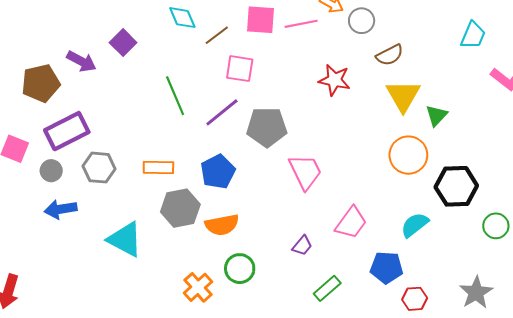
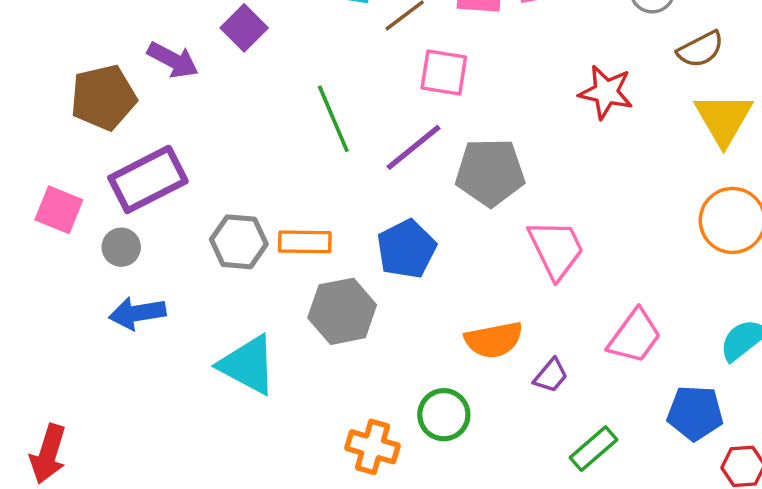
gray hexagon: (99, 168) -> (239, 242), moved
orange semicircle: (222, 225) -> (494, 340), moved
orange cross: (198, 287) -> (372, 447), turned -32

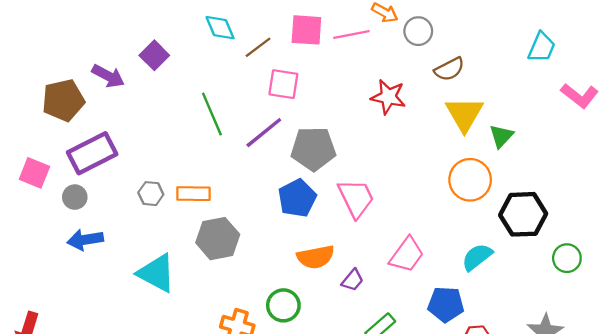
gray hexagon: (239, 242) -> (151, 194), size x0.7
blue pentagon: (406, 249) -> (297, 198), moved

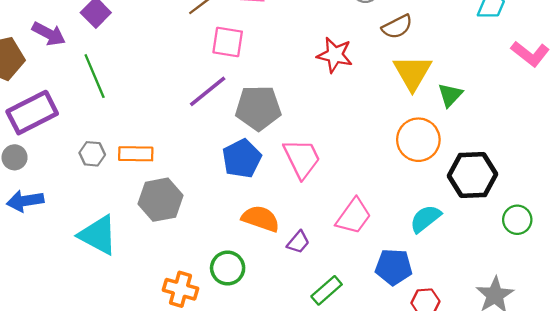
green line: (212, 114) -> (95, 76), moved
orange semicircle: (316, 257) -> (261, 219), turned -150

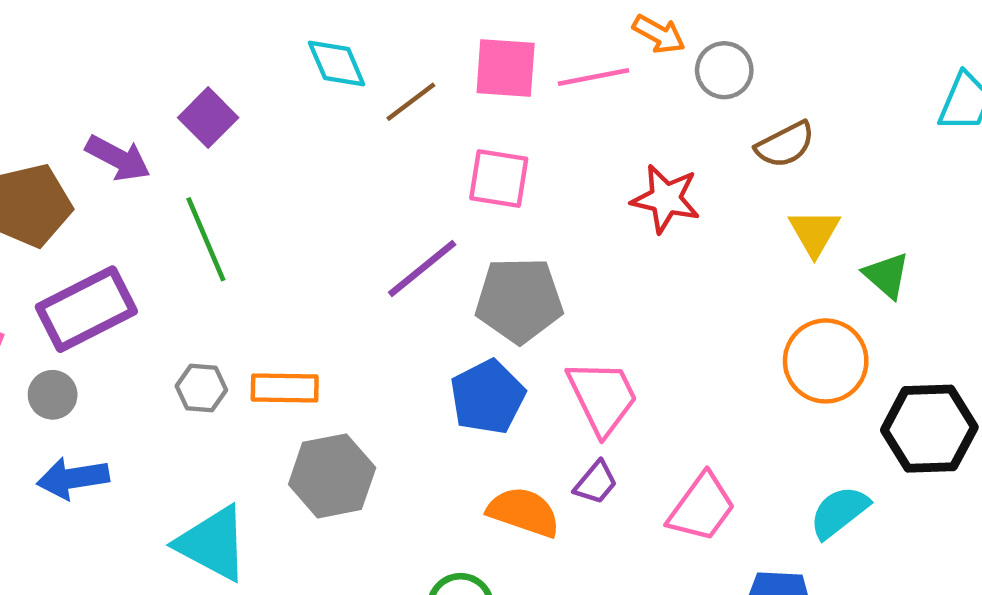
pink square: (228, 42) -> (499, 178), moved
yellow triangle: (412, 73) -> (814, 232), size x0.7
green triangle: (450, 95) -> (887, 275), turned -32
purple trapezoid: (298, 242) -> (596, 483), moved

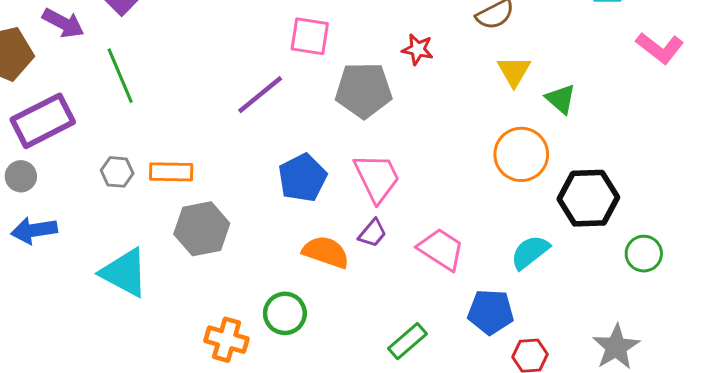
red star: (666, 199) -> (418, 49), size x0.7
gray pentagon: (519, 300) -> (364, 90), moved
pink trapezoid: (702, 507) -> (441, 249), turned -93

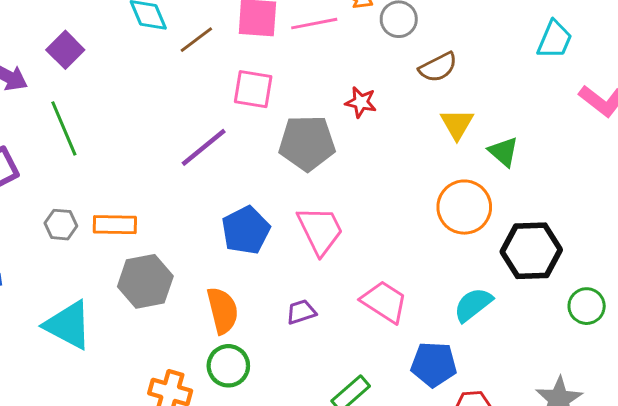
purple trapezoid: (372, 233) -> (301, 312), moved, turned -148
orange semicircle: (326, 252) -> (223, 310), moved, turned 57

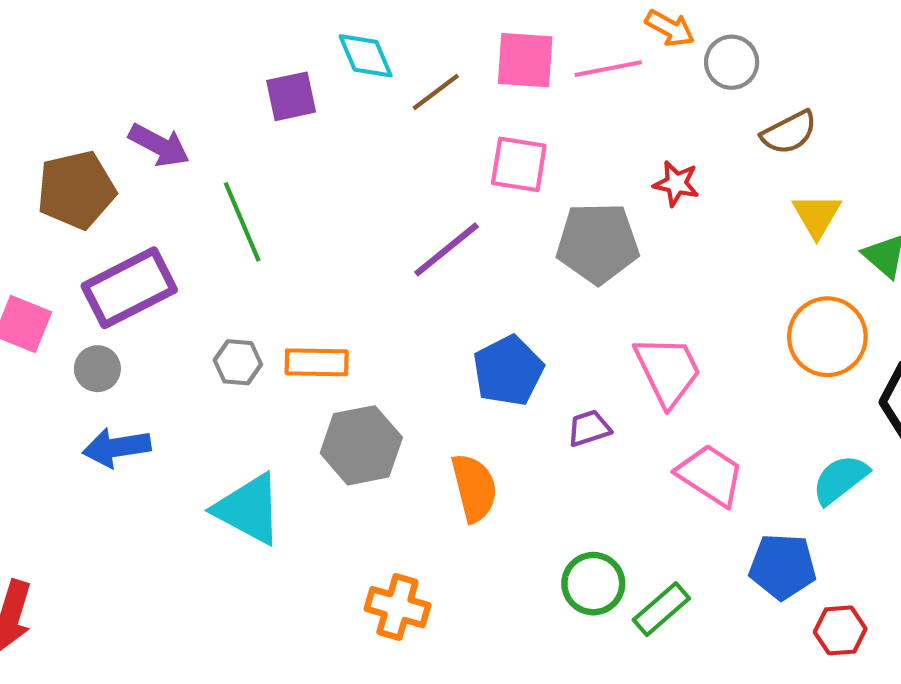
purple square: (65, 50) -> (291, 96), moved, turned 33
pink trapezoid: (320, 230) -> (668, 371), moved
purple trapezoid: (301, 312) -> (589, 428), moved
green circle: (228, 366) -> (593, 584), moved

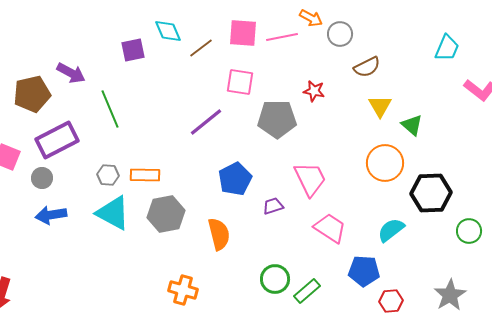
cyan triangle: (249, 509) -> (113, 213), moved

